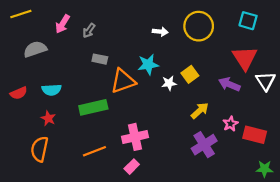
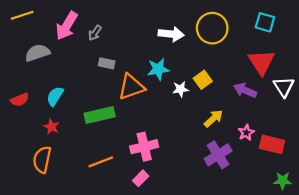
pink arrow: (63, 24) -> (67, 26), size x1.4
white arrow: (160, 32) -> (171, 34), size x1.5
cyan semicircle: (52, 90) -> (55, 96), turned 126

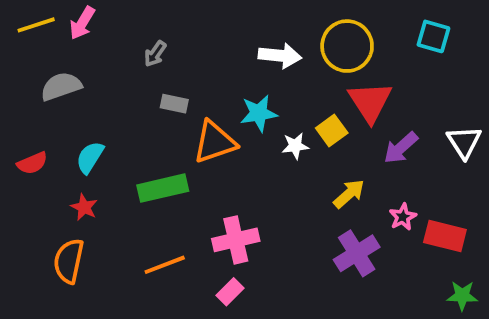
pink arrow: (67, 26) -> (82, 23), moved, size x0.7
red triangle: (261, 62) -> (370, 102), moved
purple arrow: (245, 90) -> (401, 148), turned -65

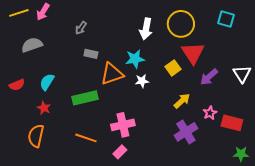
white arrow: (280, 56) -> (146, 29), turned 95
white star: (295, 146) -> (142, 81), moved
orange line: (165, 265) -> (86, 138), turned 40

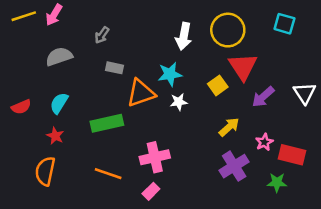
gray semicircle: (32, 45) -> (59, 56), moved
green star: (241, 154) -> (277, 182), moved

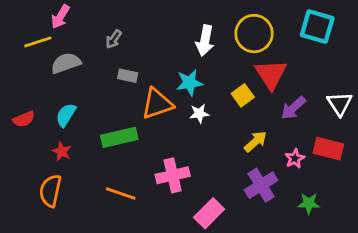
yellow line: (24, 16) -> (38, 42), moved
cyan square: (284, 24) -> (317, 27), size x1.4
red rectangle: (292, 155) -> (328, 149), moved
pink rectangle: (151, 191) -> (209, 213), moved, size x1.5

